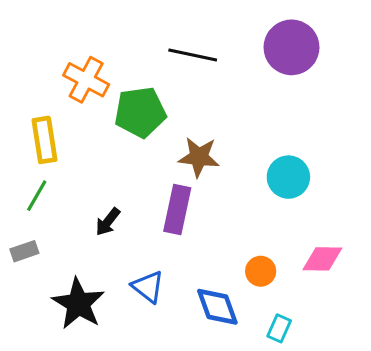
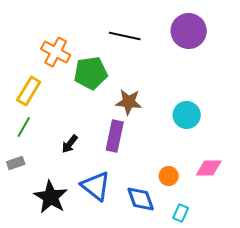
yellow rectangle: (44, 140) -> (29, 91), turned 40
blue triangle: (148, 287) -> (96, 186), size x1.4

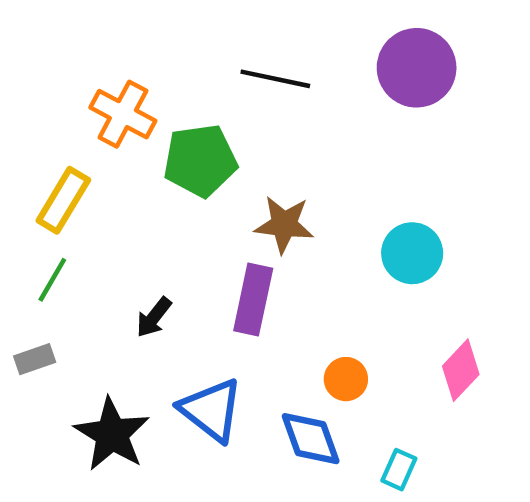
pink diamond: (209, 168) -> (461, 370), turned -48
orange circle: (169, 176) -> (346, 379), moved

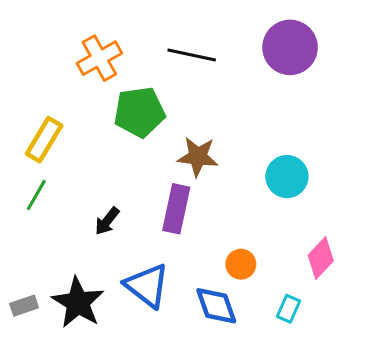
orange cross: (123, 114) -> (99, 58), moved, turned 33
gray rectangle: (35, 359) -> (24, 306), moved
cyan rectangle: (399, 470) -> (289, 309), moved

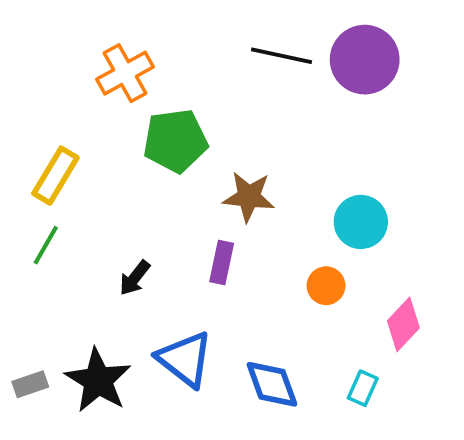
black line: (192, 55) -> (282, 56), moved
purple rectangle: (176, 209) -> (222, 263), size x0.7
orange circle: (241, 264) -> (326, 286), moved

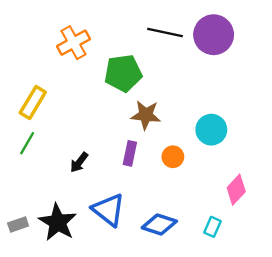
green pentagon: (175, 141) -> (123, 73), moved
orange circle: (326, 286) -> (173, 157), moved
blue diamond: (272, 384) -> (159, 225), turned -52

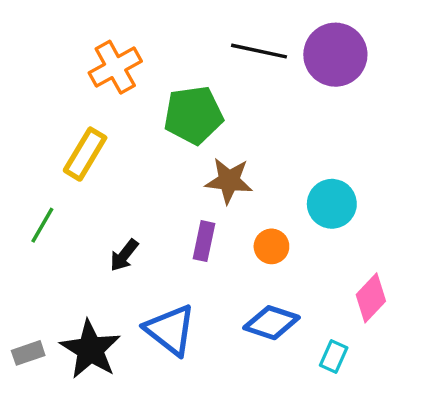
yellow rectangle: (33, 103) -> (85, 154), moved
blue diamond: (159, 225) -> (271, 323), moved

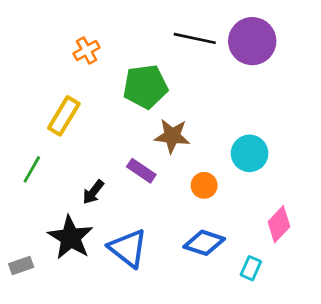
orange cross: (115, 67) -> (87, 50), size x0.7
purple rectangle: (204, 241) -> (141, 171), moved, turned -68
black star: (90, 349) -> (71, 238), moved

